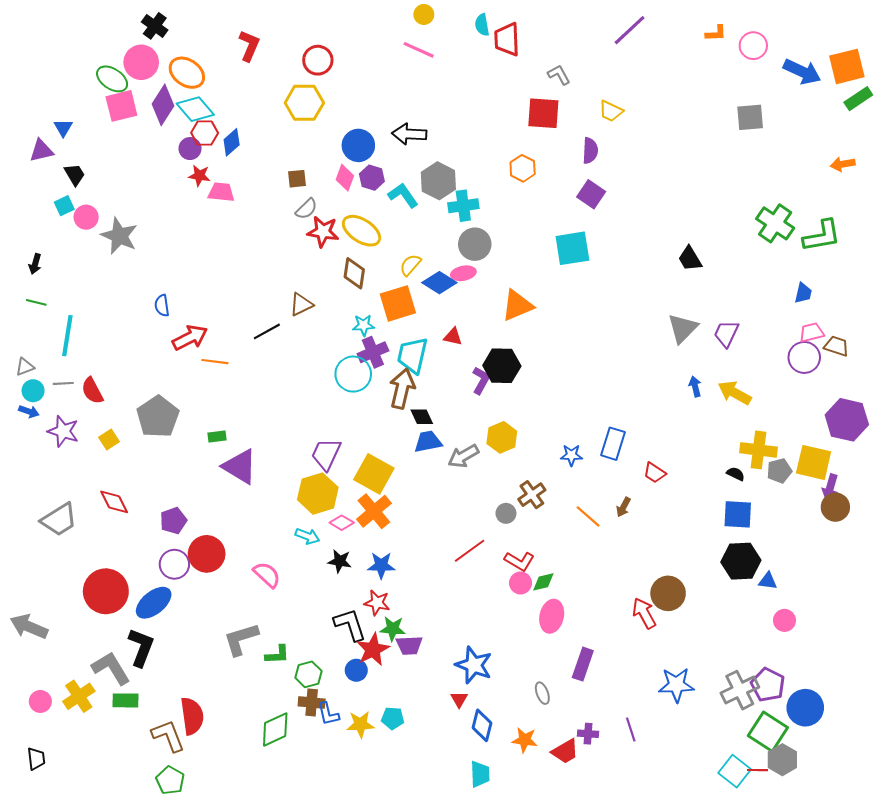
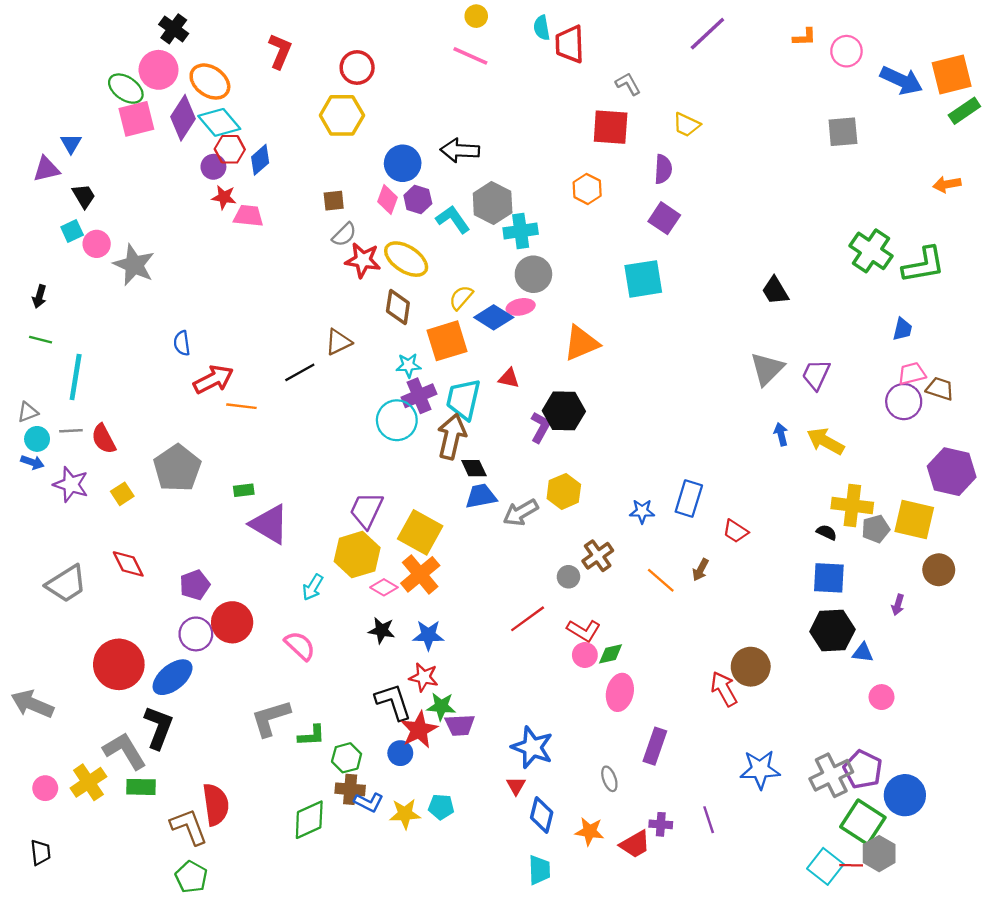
purple arrow: (830, 487) -> (898, 605), moved, size x0.7
cyan arrow: (307, 536) -> (313, 587), moved, turned 100
blue L-shape: (328, 714) -> (369, 802), turned -50

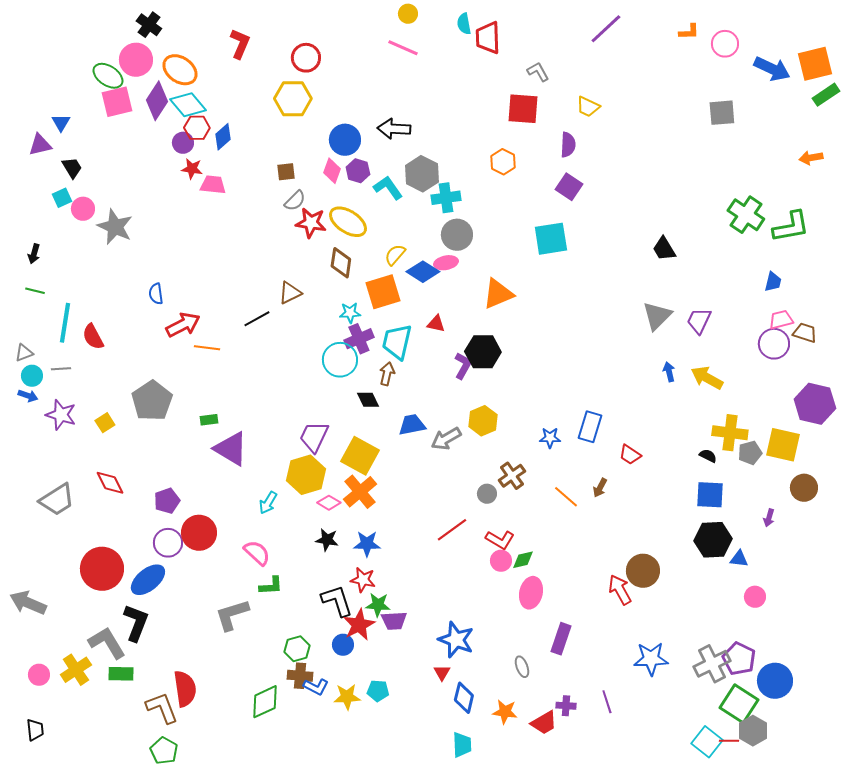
brown arrow: (452, 437) -> (387, 374), size x0.6
red semicircle: (104, 439) -> (93, 337), moved
black diamond: (474, 468) -> (368, 400), moved
green L-shape: (312, 736) -> (271, 586), moved

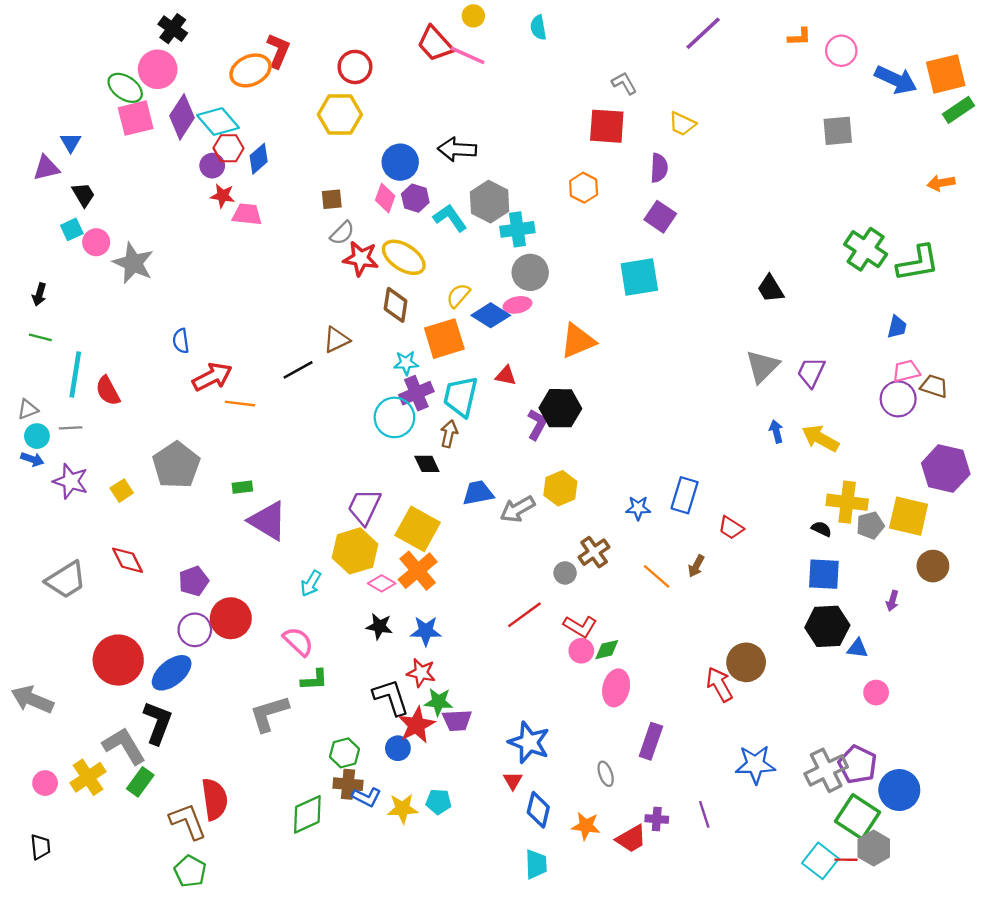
red trapezoid: (488, 38) -> (435, 44), moved, turned -40
orange ellipse: (180, 70) -> (251, 70), moved, turned -60
green rectangle: (121, 674) -> (140, 782), turned -55

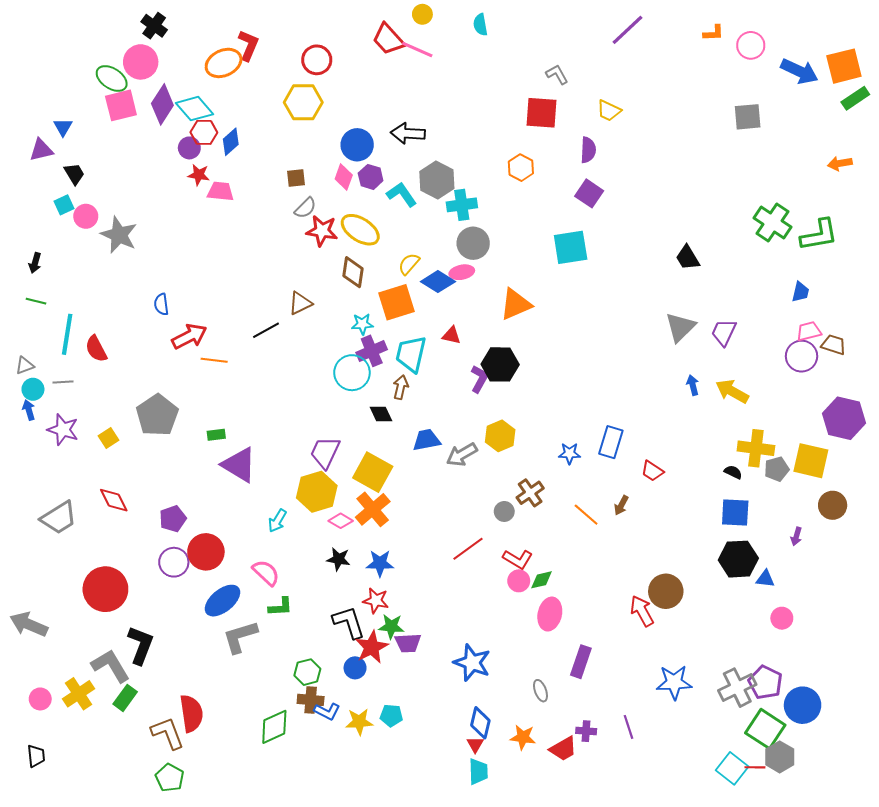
blue arrow: (32, 459) -> (29, 410), turned -126
blue ellipse: (172, 673) -> (222, 601), moved
red triangle: (513, 781) -> (475, 745), moved

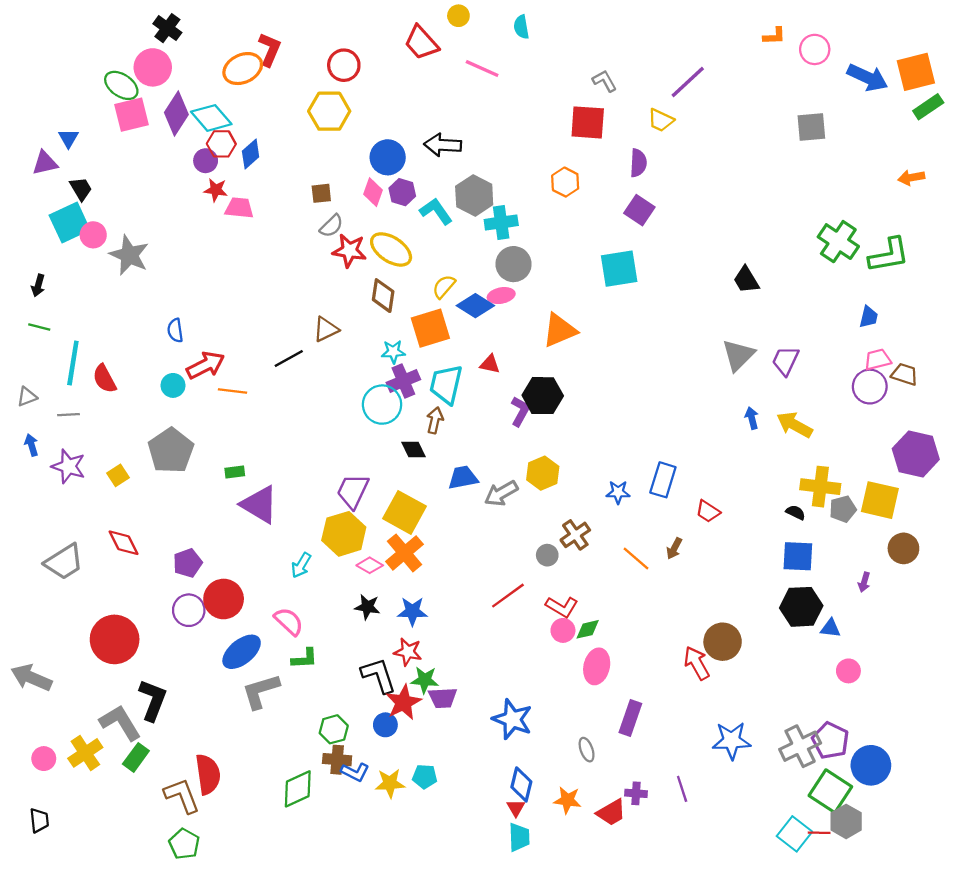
purple line: (627, 30) -> (688, 82), moved
pink line: (417, 50) -> (482, 69), moved
cyan square: (64, 205) -> (70, 223), size x1.8
cyan circle: (33, 389) -> (173, 385), moved

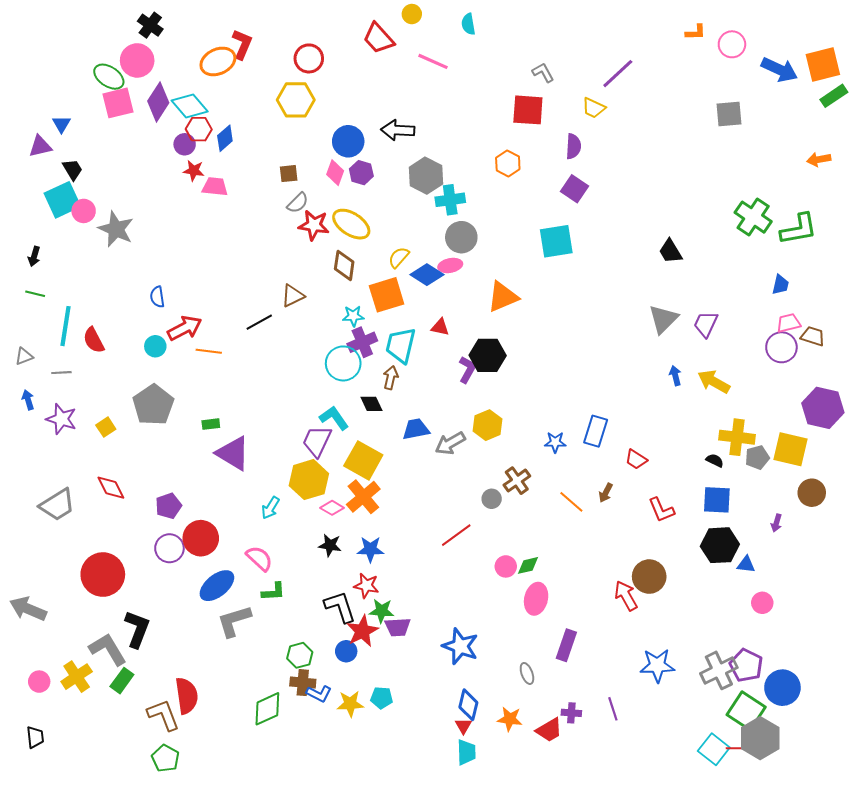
cyan L-shape: (436, 211) -> (334, 418), moved
red L-shape: (562, 607) -> (661, 510), moved, turned 36
gray hexagon: (846, 821) -> (760, 738), size x1.4

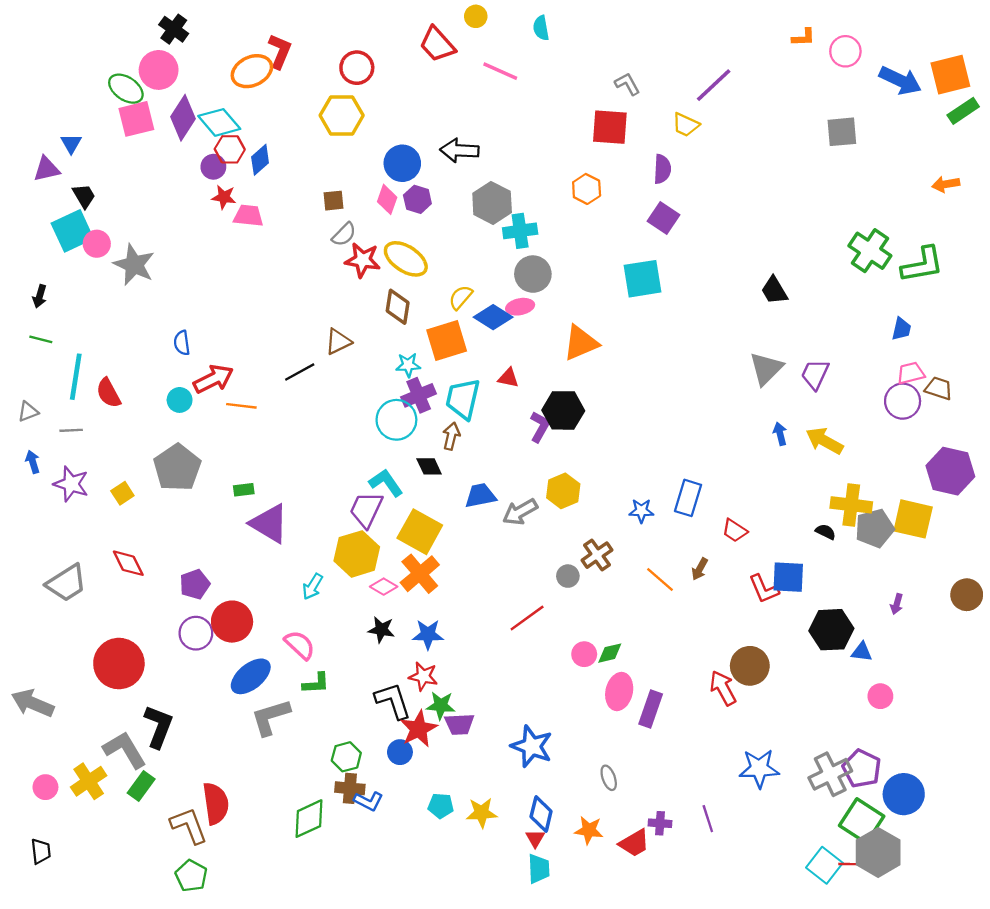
gray pentagon: (757, 457) -> (875, 528), size x1.4
brown circle: (812, 493) -> (967, 595), moved
blue square: (717, 500) -> (788, 577), moved
purple rectangle: (566, 645) -> (651, 709), moved
yellow star: (350, 704) -> (482, 813), moved

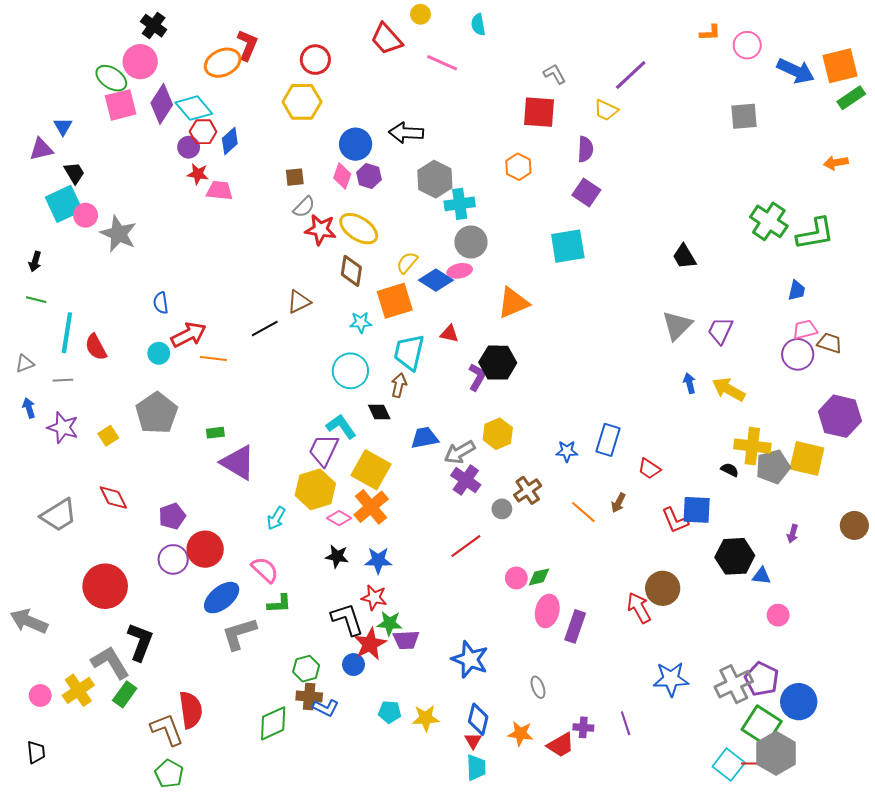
purple cross: (419, 395) -> (466, 480), moved, turned -32

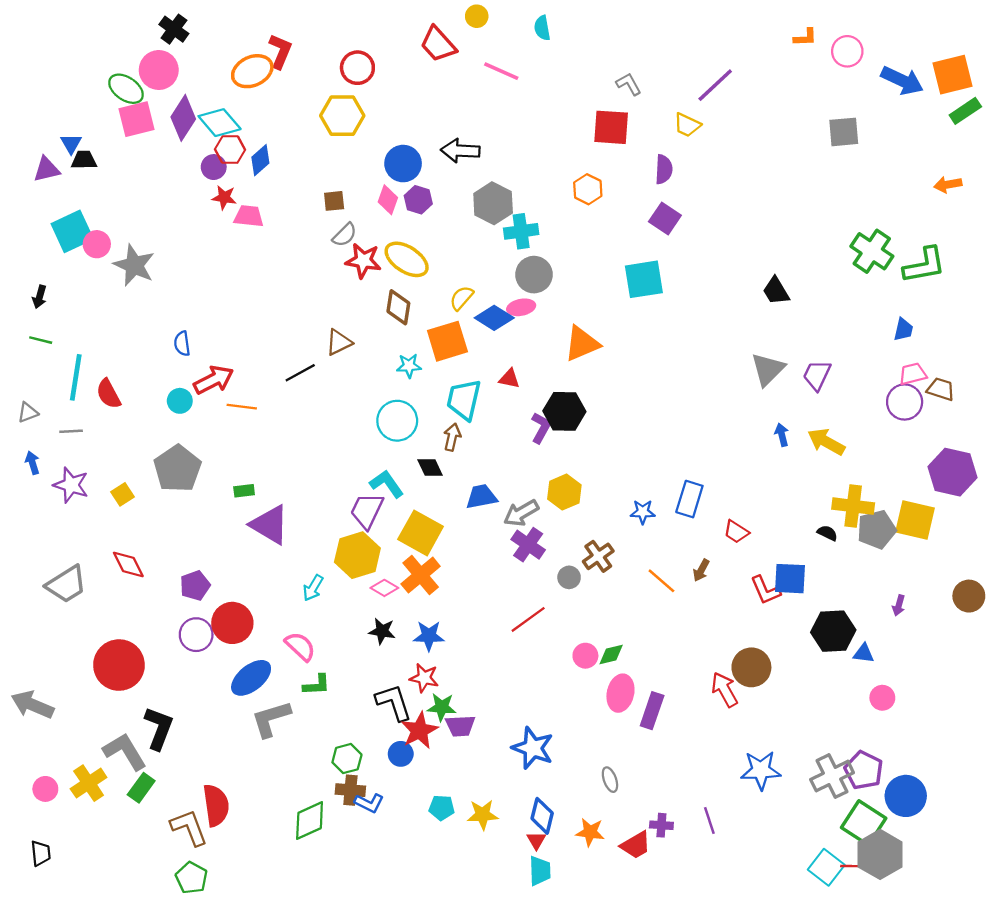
black trapezoid: (74, 173) -> (84, 160), moved, turned -60

